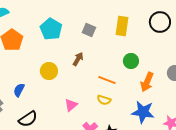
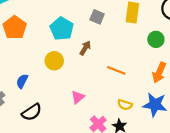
cyan pentagon: (51, 29) -> (62, 29), moved
green circle: (131, 61) -> (156, 39), moved
yellow semicircle: (104, 100) -> (125, 105), moved

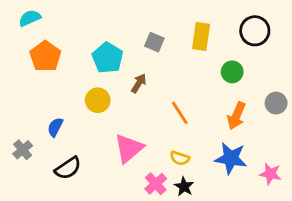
orange line: (116, 70) -> (180, 113), turned 36
pink triangle: (78, 97) -> (129, 148), size x1.6
yellow semicircle: (125, 105) -> (180, 158), moved

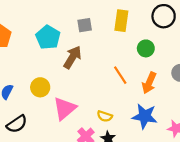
gray square: (154, 42) -> (85, 25), turned -32
brown arrow: (139, 83) -> (72, 57), size x1.5
yellow circle: (98, 100) -> (40, 87), moved
orange line: (180, 113) -> (120, 75), moved

